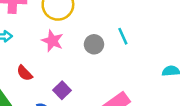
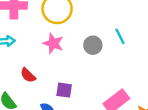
purple square: (62, 90) -> (64, 90), turned -35

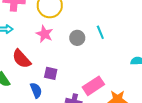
red semicircle: (28, 75) -> (22, 59), size x1.5

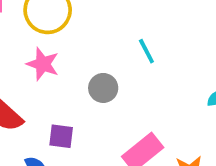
gray circle: (77, 38) -> (103, 88), moved

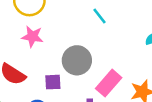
gray circle: (103, 88) -> (77, 60), moved, size x1.5

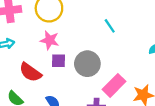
purple square: (53, 82) -> (58, 61), moved

